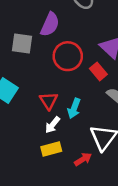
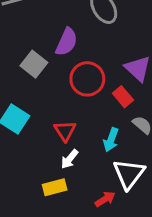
gray square: (22, 43) -> (34, 64), turned 30
cyan arrow: (74, 108) -> (111, 140), moved
yellow rectangle: (51, 149) -> (55, 187), moved

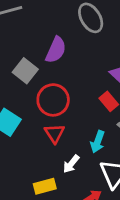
red circle: (87, 79) -> (53, 100), moved
white arrow: (70, 159) -> (71, 164), moved

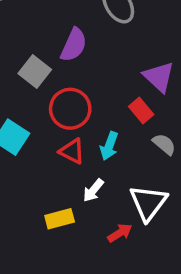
red triangle: (54, 133) -> (72, 151), turned -30
cyan arrow: (98, 142) -> (109, 146), moved

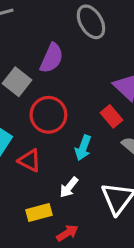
red triangle: (72, 151) -> (30, 161), moved
red arrow: (120, 233) -> (67, 233), moved

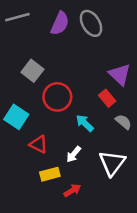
purple semicircle: (52, 58) -> (60, 23), moved
cyan arrow: (83, 148) -> (85, 123), turned 114
red triangle: (30, 161) -> (39, 144), moved

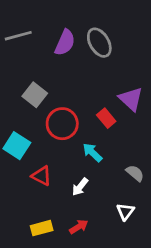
red rectangle: (107, 98) -> (106, 118), moved
gray semicircle: (123, 122) -> (135, 173), moved
white triangle: (112, 163) -> (125, 212), moved, size x0.6
yellow rectangle: (50, 174) -> (42, 228), moved

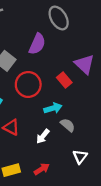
purple semicircle: (65, 43) -> (37, 44), moved
cyan arrow: (92, 152) -> (53, 108), turned 120
gray semicircle: (135, 173) -> (68, 125), moved

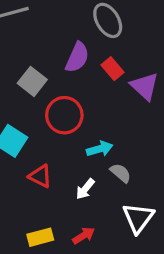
red rectangle: (64, 80) -> (113, 69), moved
white triangle: (80, 157) -> (138, 218), size x1.5

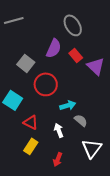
white arrow: (85, 189) -> (59, 130), turned 120
red arrow: (84, 236) -> (58, 159), turned 144
yellow rectangle: (40, 237) -> (31, 146), moved, turned -42

